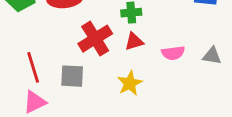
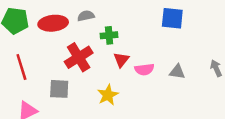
red triangle: (134, 41) -> (121, 60), moved, turned -35
red line: (33, 67) -> (21, 67), moved

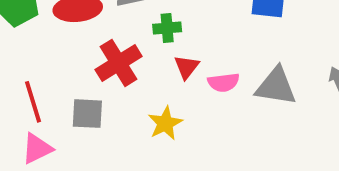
red line: (21, 67) -> (33, 102), moved
gray triangle: (177, 72) -> (276, 86), size x1.6

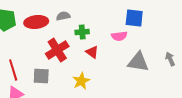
red triangle: (187, 67) -> (92, 52), turned -32
pink semicircle: (224, 82) -> (119, 36), moved

